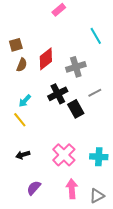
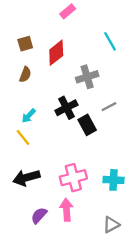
brown square: (16, 45) -> (25, 44), moved
red diamond: (46, 59) -> (56, 53), moved
black arrow: (23, 155) -> (26, 178), size x1.6
pink cross: (64, 155) -> (73, 178), turned 30
pink arrow: (72, 189) -> (66, 210), moved

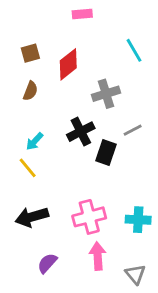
pink rectangle: (68, 11) -> (82, 14), turned 35
black rectangle: (87, 125) -> (106, 153), turned 48
pink arrow: (66, 210) -> (98, 256), moved
gray triangle: (111, 225) -> (135, 274), turned -42

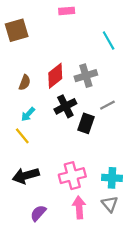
brown square: (30, 53) -> (17, 30), moved, size x1.5
red diamond: (68, 64) -> (55, 76), moved
brown semicircle: (30, 91) -> (25, 82), moved
gray triangle: (135, 274) -> (110, 204), moved

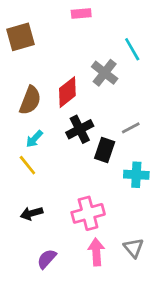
gray cross: (86, 76) -> (105, 73), moved, turned -35
brown semicircle: (25, 82) -> (30, 100), size x1.5
black arrow: (26, 176) -> (32, 213), size x0.7
cyan cross: (112, 178) -> (136, 175), moved

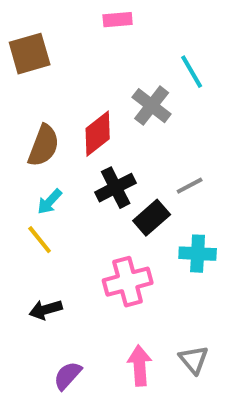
black rectangle: (105, 150) -> (152, 218), turned 30
pink cross: (88, 213) -> (128, 282), moved

